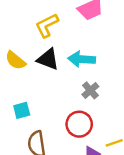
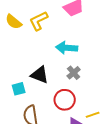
black triangle: (48, 59) -> (40, 75), moved
yellow semicircle: (15, 60) -> (14, 22), moved

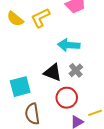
black triangle: (40, 75) -> (53, 72), moved
cyan square: (19, 89) -> (20, 87), size x1.5

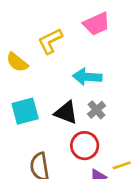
yellow semicircle: (15, 19) -> (17, 62), moved
cyan square: (20, 87) -> (25, 111), moved

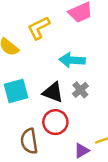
red circle: (85, 146) -> (55, 122), moved

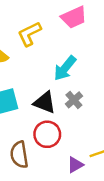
cyan arrow: (72, 60) -> (65, 68), turned -55

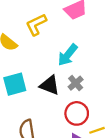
red circle: (47, 134) -> (77, 113), moved

